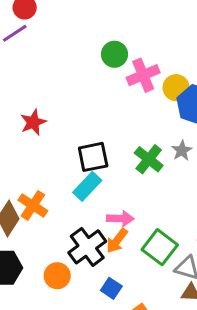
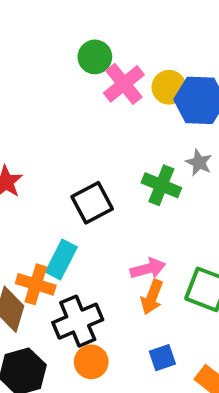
green circle: (114, 54) -> (95, 57), moved
cyan rectangle: (87, 186) -> (61, 259), moved
black cross: (87, 247) -> (78, 321), moved, turned 30
blue square: (111, 288) -> (162, 358), turned -36

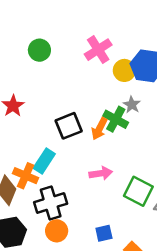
green circle: (95, 57) -> (39, 50), moved
yellow circle: (169, 87) -> (124, 70), moved
gray star: (199, 163) -> (132, 105), moved
orange arrow: (152, 297) -> (99, 129), moved

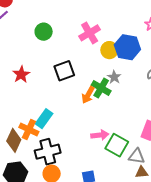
black square: (69, 126) -> (64, 71), moved
pink arrow: (101, 173) -> (100, 135), moved

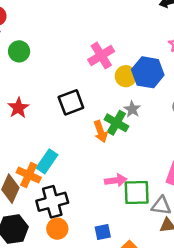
green circle: (44, 32) -> (19, 51), moved
orange arrow: (88, 95) -> (101, 132), turned -48
green square: (117, 145) -> (137, 192), turned -30

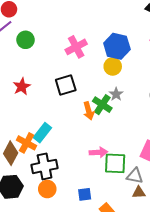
pink cross: (101, 56) -> (76, 47), moved
blue hexagon: (148, 72) -> (117, 46), moved

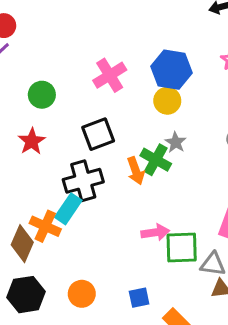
green circle: (26, 40) -> (42, 95), moved
black cross: (45, 166) -> (83, 181), moved

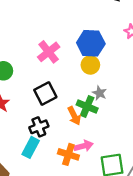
black cross: (83, 181) -> (39, 127), size x0.7
orange cross: (45, 226) -> (68, 154), moved
pink arrow: (155, 232) -> (84, 146), moved

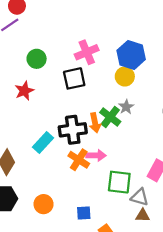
black square: (45, 94) -> (74, 78), moved
black cross: (39, 127) -> (73, 130), moved, size x1.4

